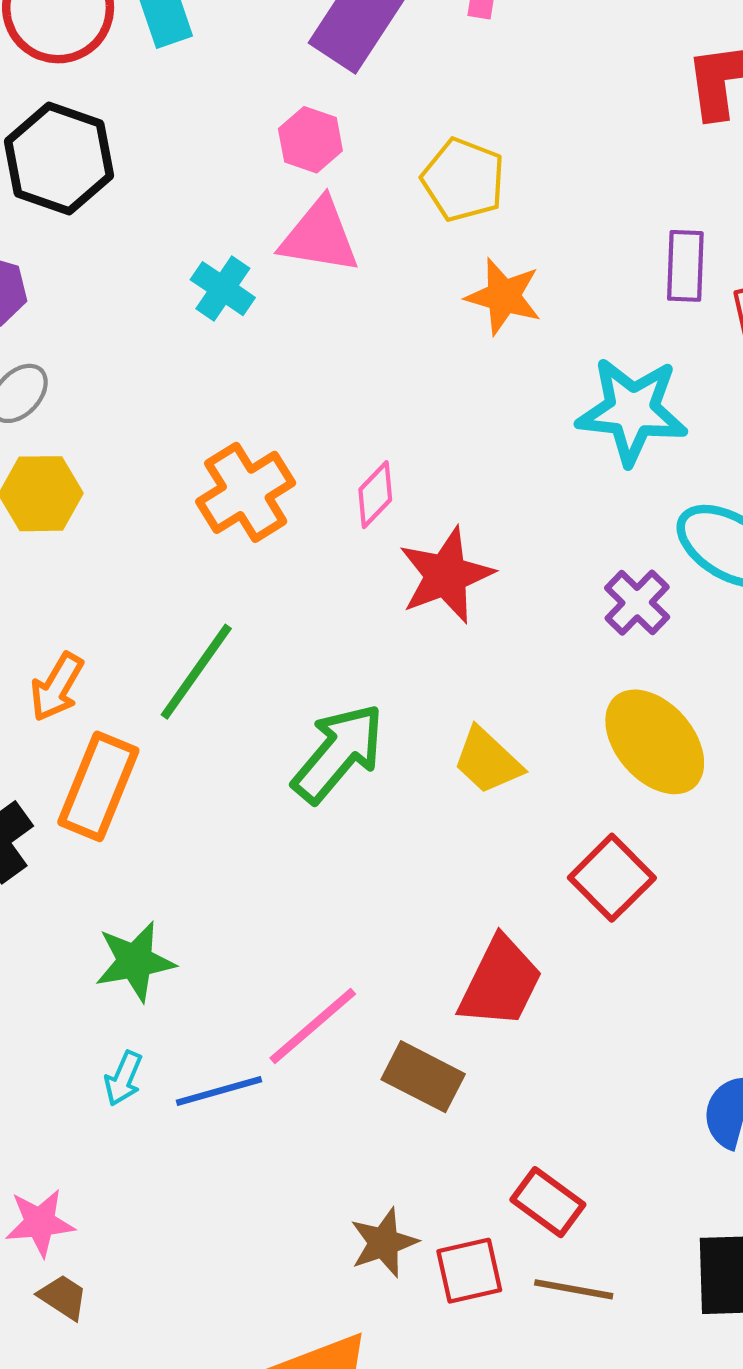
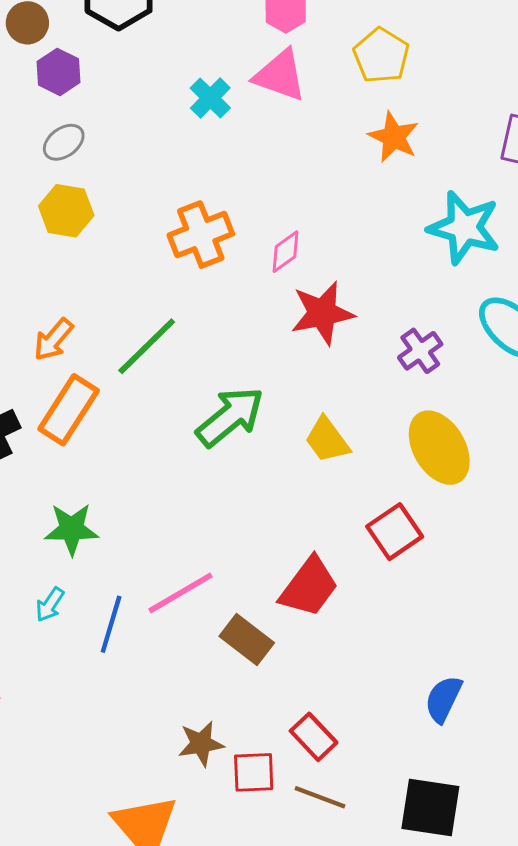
purple cross: (637, 603) -> (420, 351), moved
blue line: (219, 1091) -> (111, 624), turned -68

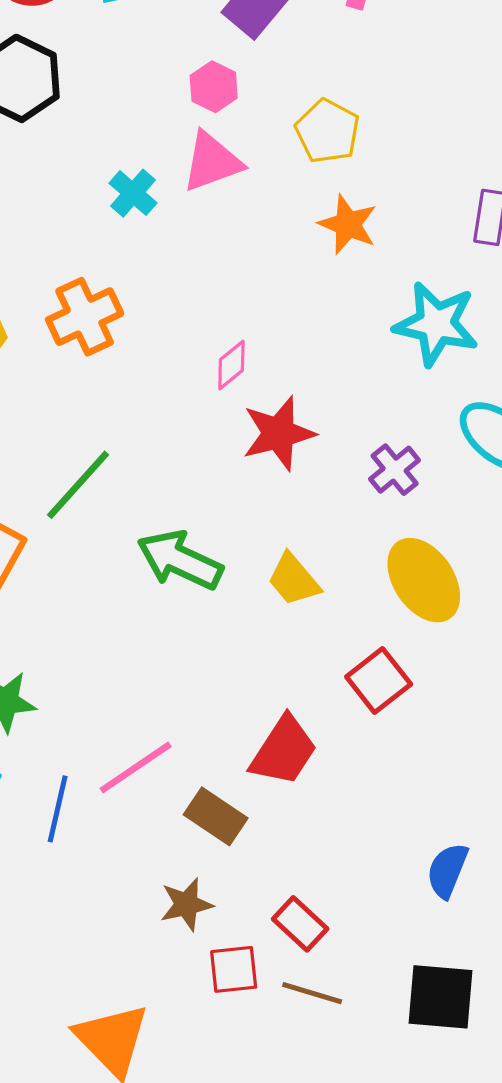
pink triangle: (280, 75) -> (212, 162), turned -36
orange cross: (201, 235) -> (85, 317), moved
green arrow: (230, 417) -> (180, 560), turned -112
brown star: (201, 744) -> (186, 904), moved

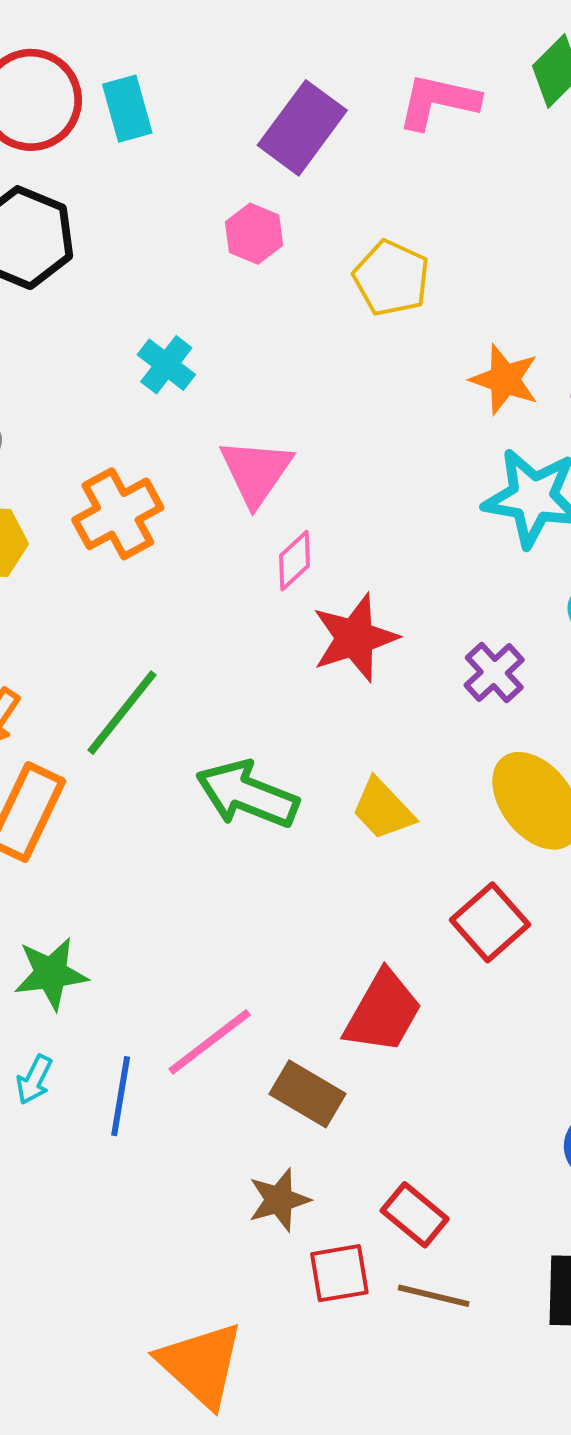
pink triangle: (212, 162) -> (256, 472), moved, turned -32
orange star: (348, 224) -> (505, 379), moved

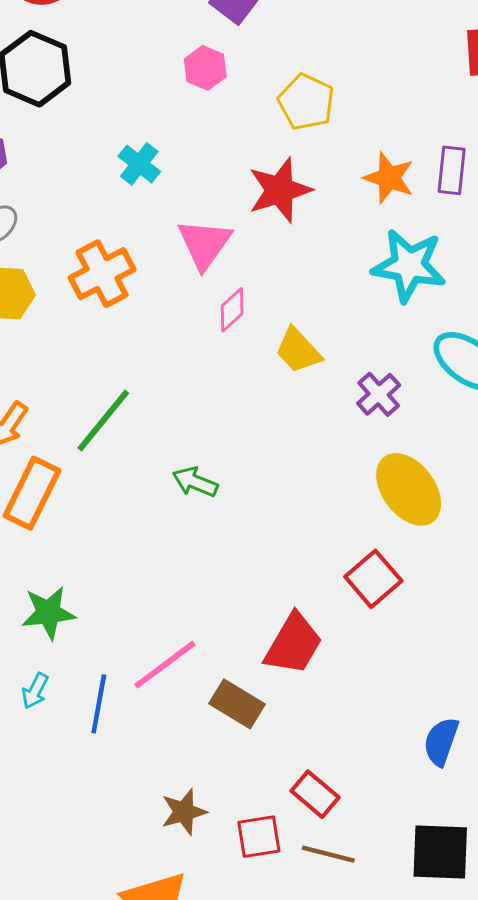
red star: (355, 638) -> (280, 190), moved
green arrow: (247, 794) -> (195, 482), size x0.6
yellow trapezoid: (383, 809) -> (298, 350), moved
brown star: (279, 1200) -> (184, 812), moved

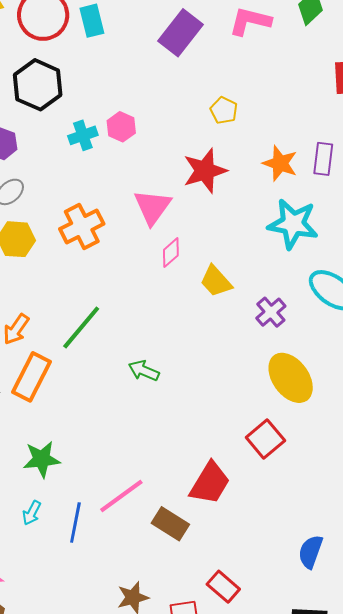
pink hexagon: (205, 68) -> (121, 127), moved
yellow pentagon: (306, 102) -> (224, 110), size x0.7
cyan cross: (139, 164) -> (83, 135), moved, turned 32

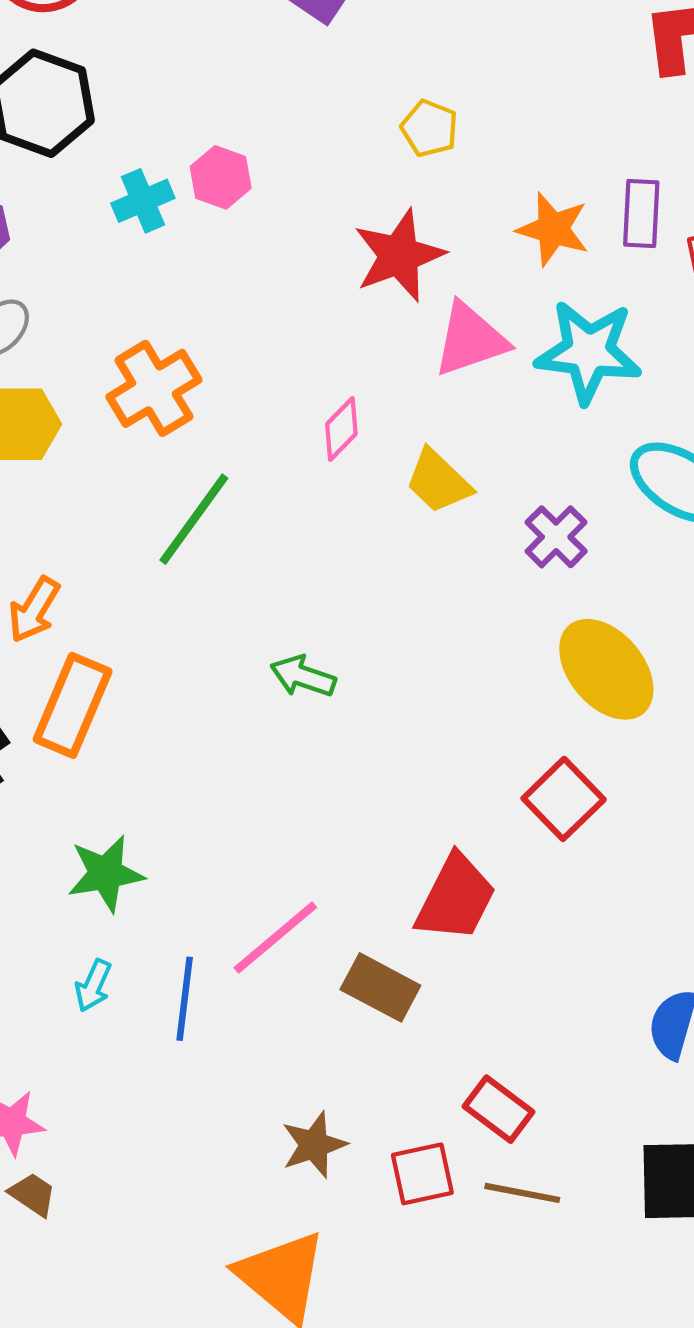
pink triangle: (152, 207) -> (470, 340), moved, turned 39
green line: (81, 328) -> (194, 519), moved

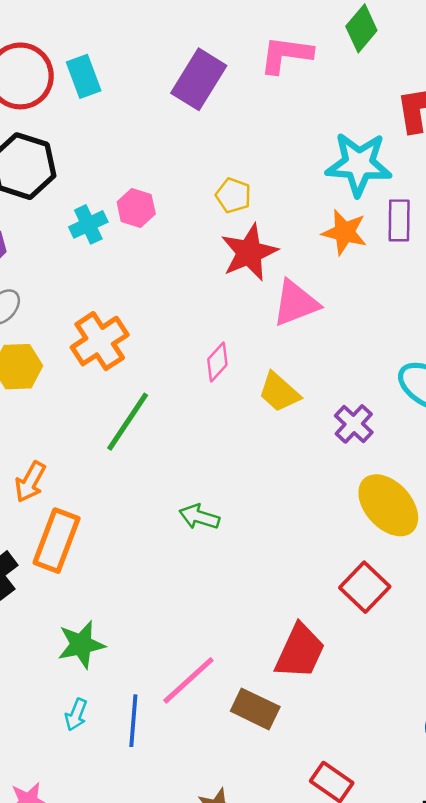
yellow pentagon: (430, 128) -> (233, 195), moved
cyan star: (589, 352) -> (359, 164), moved

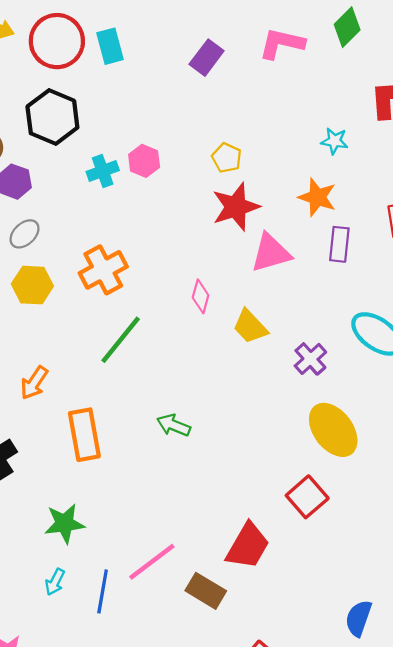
purple rectangle: (199, 79) -> (207, 58), size x0.7
cyan star: (359, 164) -> (334, 141), size x0.5
purple rectangle: (399, 220) -> (339, 244), moved
pink diamond: (217, 362) -> (201, 296), turned -32
orange rectangle: (57, 541) -> (84, 435), moved, turned -36

